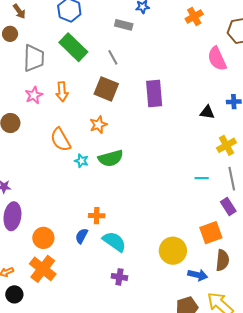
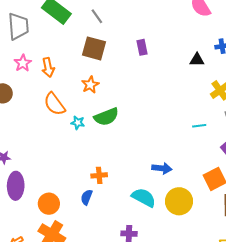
orange arrow: (62, 92) -> (48, 67), moved
purple rectangle: (154, 93) -> (142, 47), size x0.6
cyan semicircle: (114, 242) -> (144, 198), moved
blue arrow: (198, 275) -> (162, 168), moved

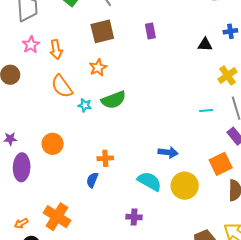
brown square: (94, 48) -> (102, 31), turned -30
orange circle: (49, 204) -> (53, 144), moved

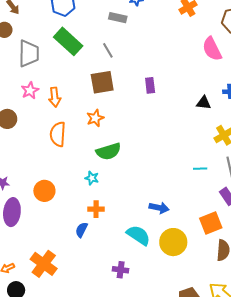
orange semicircle: (62, 86) -> (58, 134), turned 35
cyan star: (85, 105) -> (92, 178), moved

